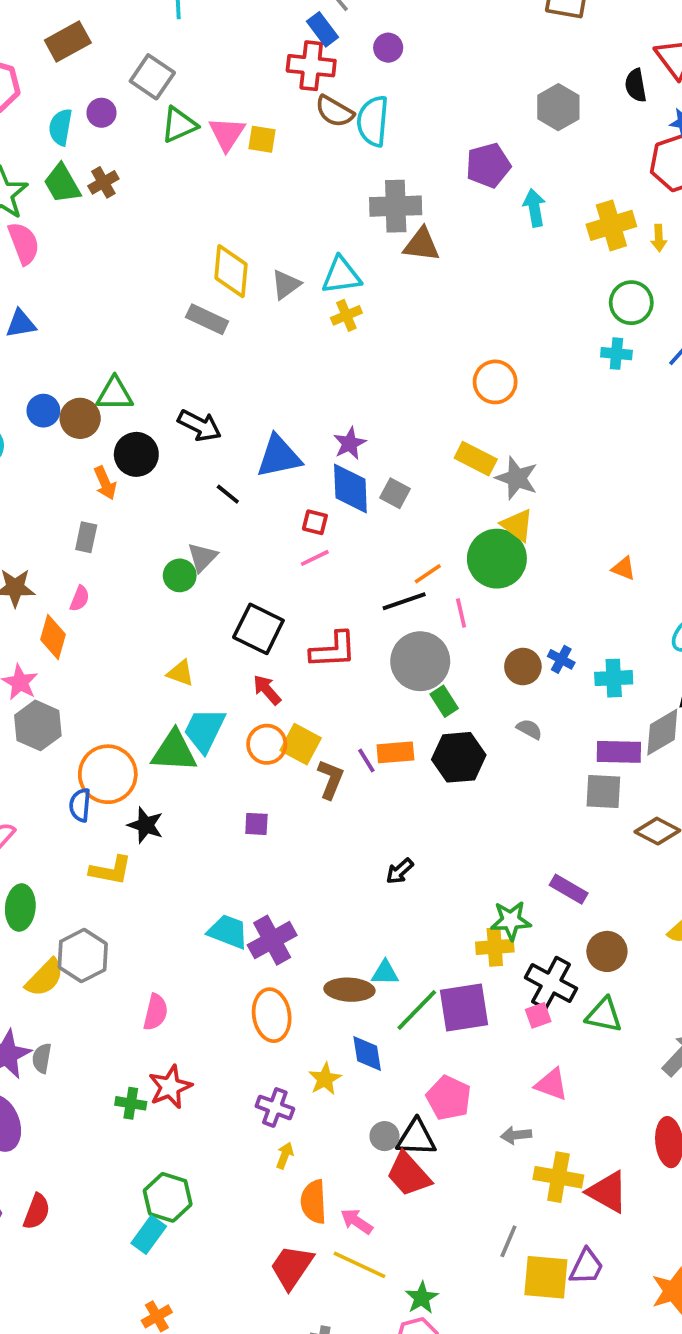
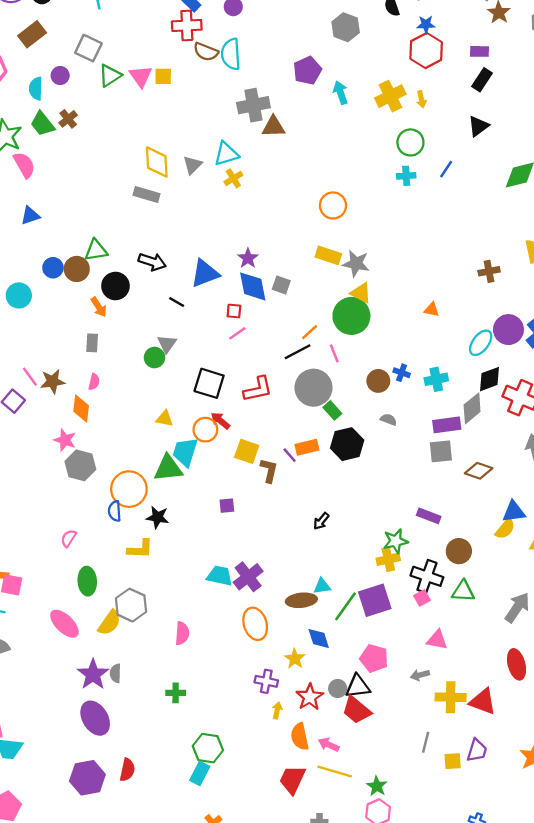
orange circle: (267, 744) -> (205, 430), moved
red star: (170, 1087) -> (310, 697), moved
yellow square: (546, 1277) -> (453, 761), size x0.6

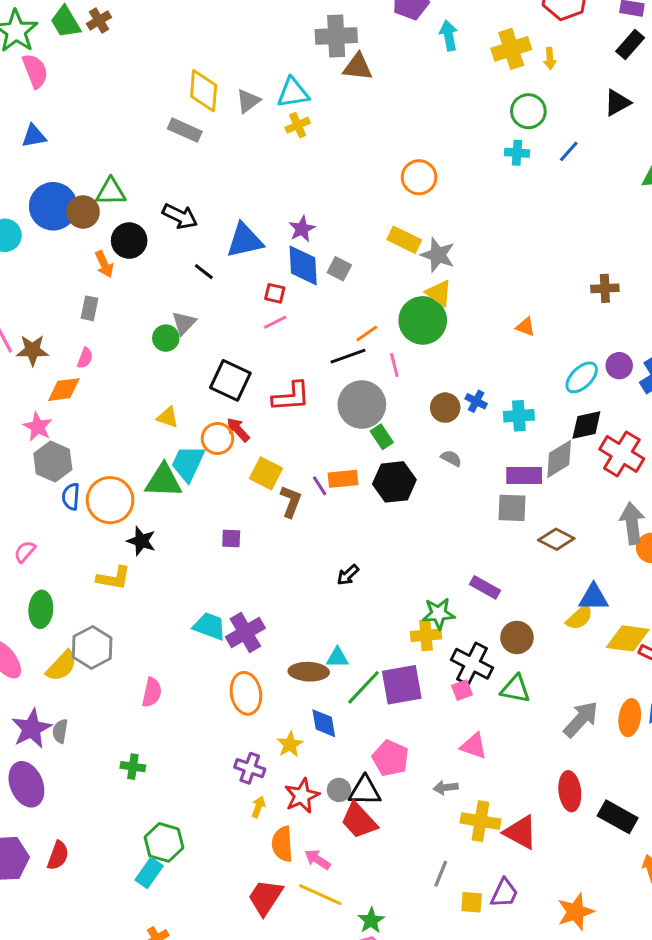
blue circle: (53, 268) -> (53, 206), size x1.8
purple circle: (508, 330) -> (619, 366), size x0.7
orange diamond: (81, 408) -> (64, 390), turned 68
blue semicircle: (115, 511) -> (71, 497), moved

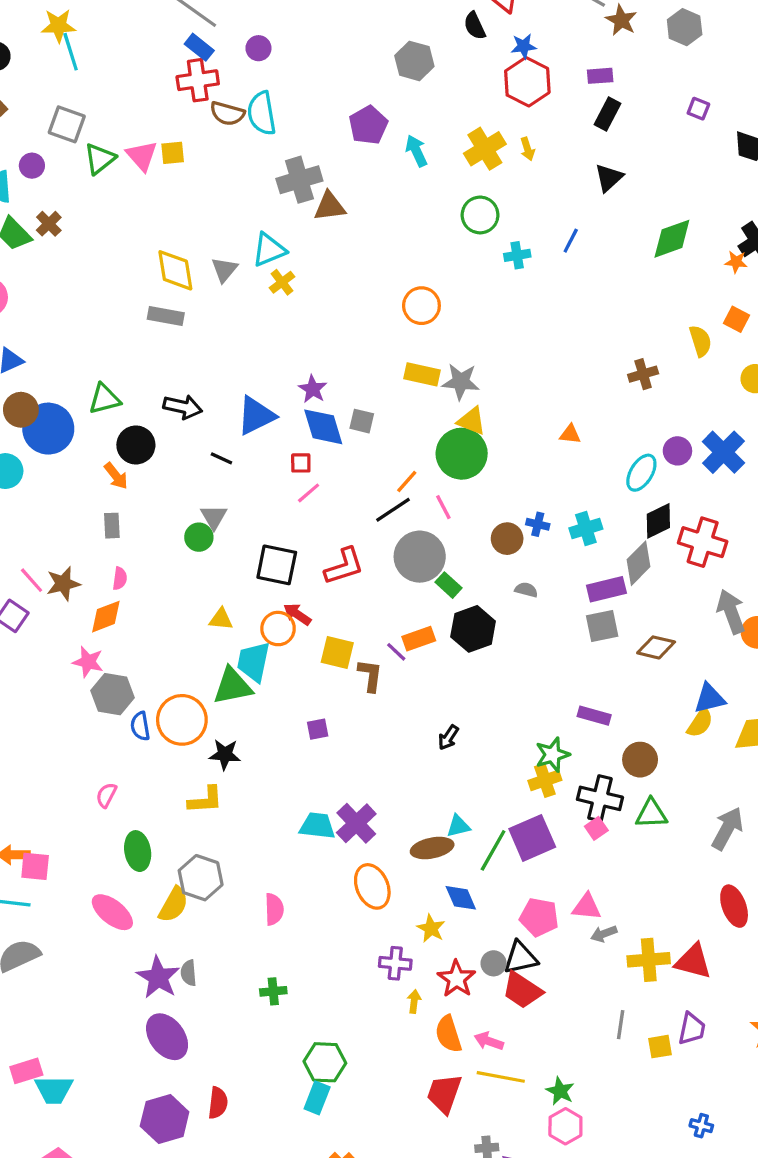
green circle: (528, 111) -> (480, 215), moved
brown circle: (83, 212) -> (21, 410), moved
pink triangle: (474, 746) -> (587, 907), moved

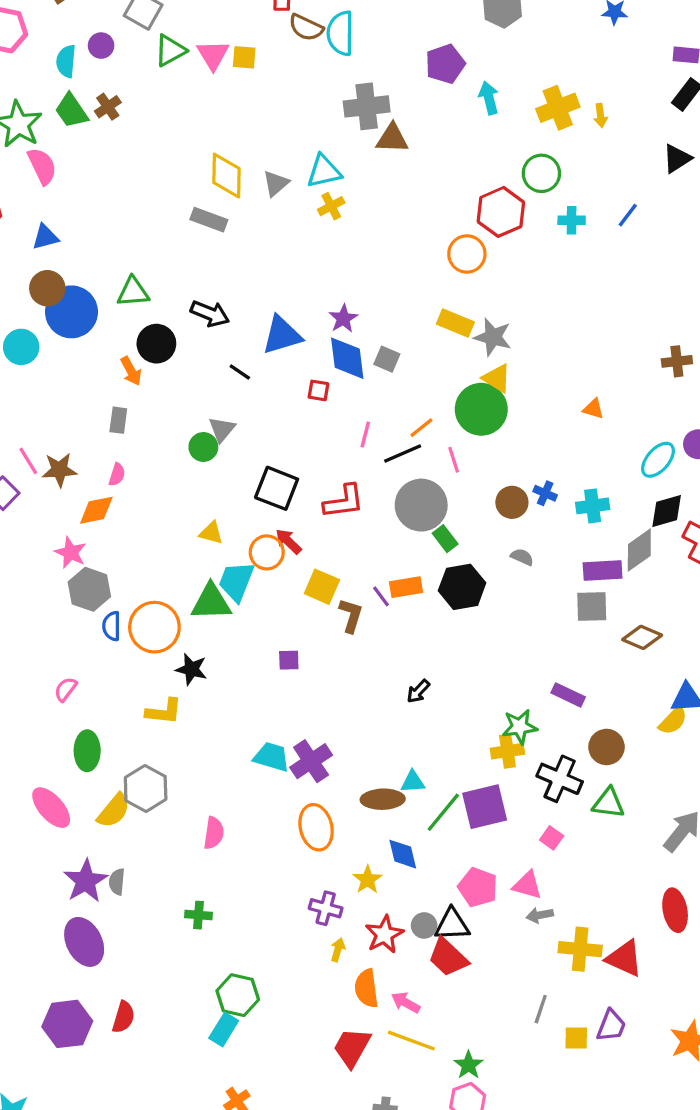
red hexagon: (527, 82) -> (501, 212), moved
pink line: (309, 493) -> (365, 434), moved, turned -45
pink square: (596, 828) -> (552, 838), moved, turned -30

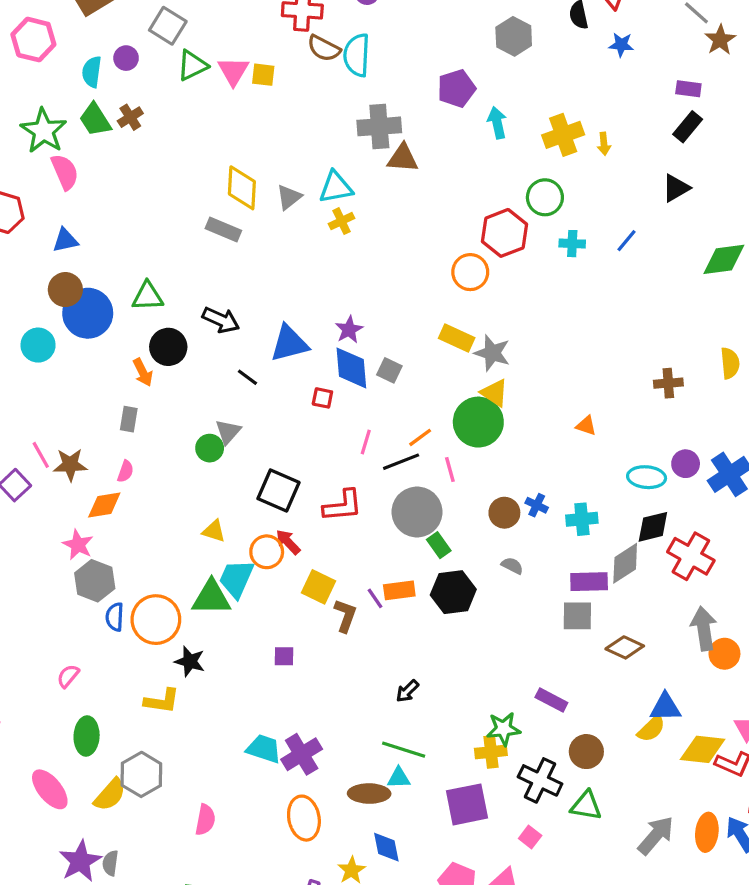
cyan ellipse: (658, 460) -> (647, 477), turned 51
green line: (443, 812) -> (404, 750), moved, turned 66

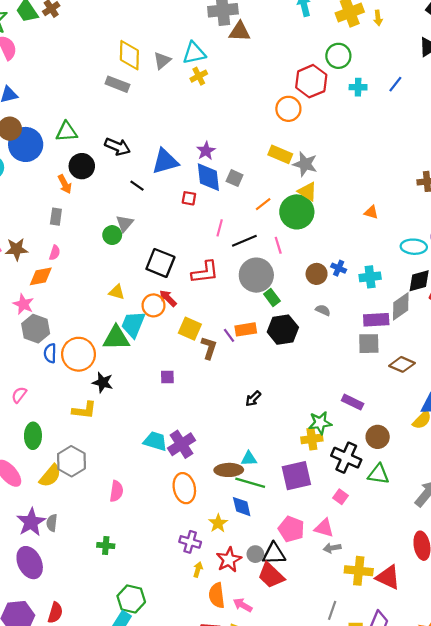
orange line: (420, 437) -> (263, 204), moved
green line: (404, 750) -> (250, 483), moved

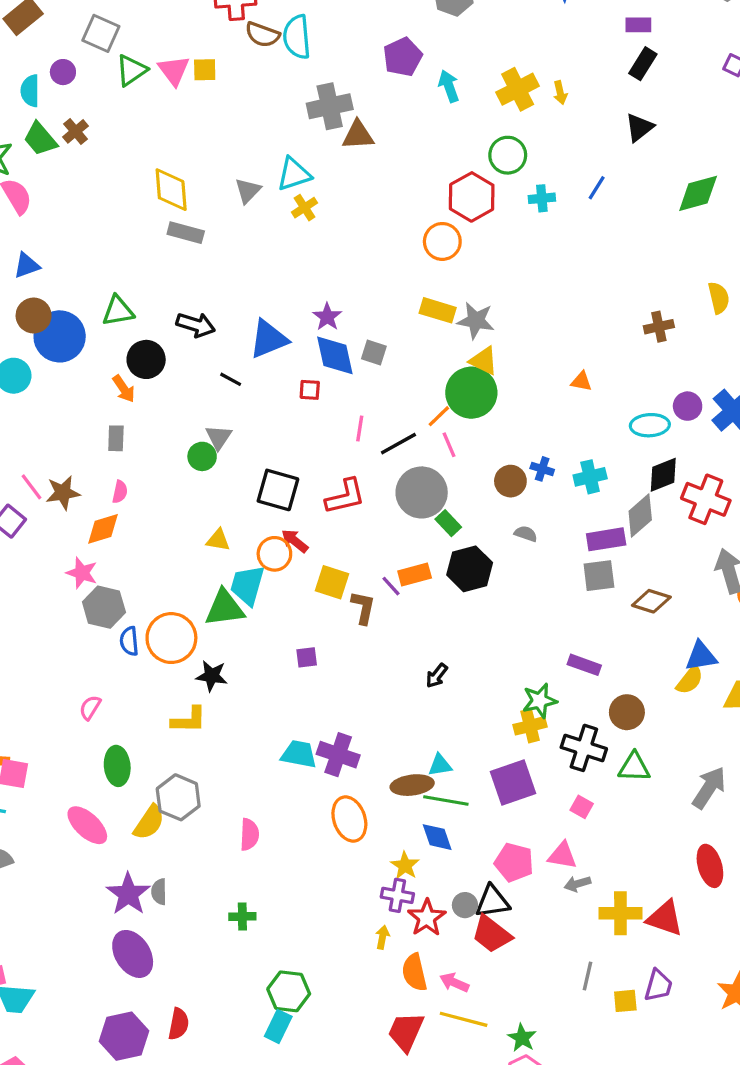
yellow diamond: (129, 55) -> (171, 190), moved
orange line: (263, 204) -> (439, 416), moved
purple cross: (181, 444) -> (338, 755), turned -32
purple cross: (190, 542) -> (397, 895), moved

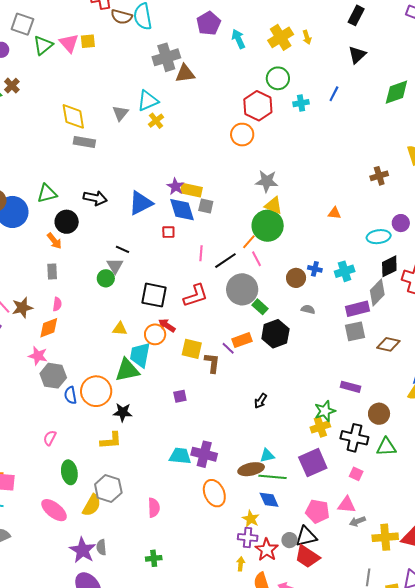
yellow rectangle: (438, 310) -> (191, 190), moved
black line: (231, 379) -> (123, 249), moved

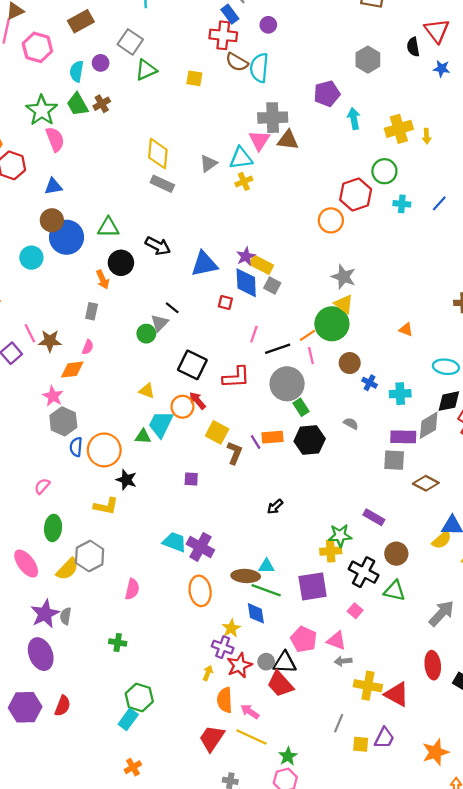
pink triangle: (69, 43) -> (259, 140), moved
brown circle: (296, 278) -> (350, 363), moved
green triangle: (127, 370) -> (143, 437), size x0.6

